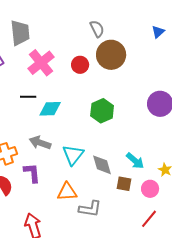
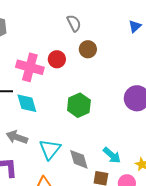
brown circle: (111, 55) -> (88, 49), size x0.6
pink cross: (41, 63) -> (30, 67), moved, turned -36
cyan diamond: (50, 109) -> (27, 103), turned 75

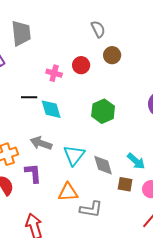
pink cross: (30, 67) -> (54, 73), size x0.6

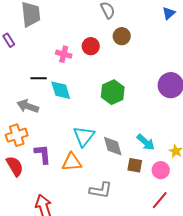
gray arrow: (41, 143) -> (28, 106), moved
orange triangle: (68, 192) -> (72, 162), moved

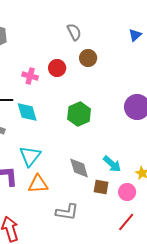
cyan triangle: (84, 136) -> (30, 156), moved

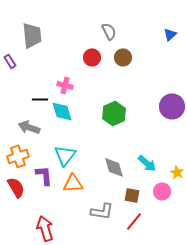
red circle: (57, 68) -> (92, 57), moved
pink cross: (30, 76) -> (65, 85), moved
brown square: (101, 187) -> (132, 195), moved
red line: (126, 222) -> (134, 221), moved

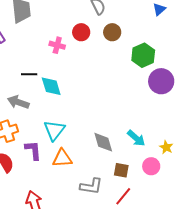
pink cross: (65, 85) -> (57, 45), moved
green hexagon: (114, 113) -> (143, 55), moved

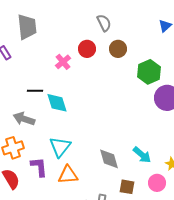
pink cross: (57, 45) -> (63, 62), turned 35

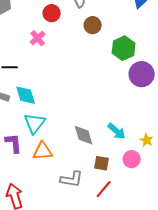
red circle: (87, 49) -> (52, 13), moved
cyan diamond: (57, 103) -> (26, 95), moved

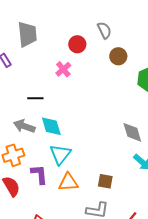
gray diamond: (84, 135) -> (132, 132), moved
brown square: (102, 163) -> (105, 181), moved

